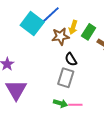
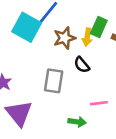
yellow arrow: (73, 27) -> (87, 37), moved
gray rectangle: (66, 78) -> (54, 81), moved
pink line: (75, 105) -> (99, 103), moved

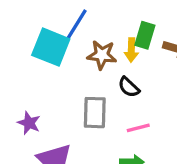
brown star: (64, 38) -> (102, 55), turned 30
pink line: (99, 103) -> (138, 128), moved

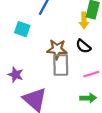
cyan square: (51, 47) -> (22, 29), moved, size x0.6
brown star: (102, 55) -> (57, 49), moved

